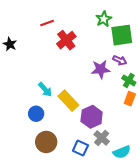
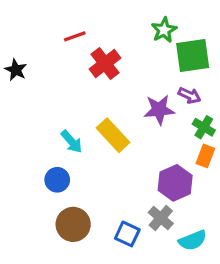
yellow rectangle: (68, 101) -> (113, 135), moved
purple hexagon: (92, 117) -> (175, 183), moved

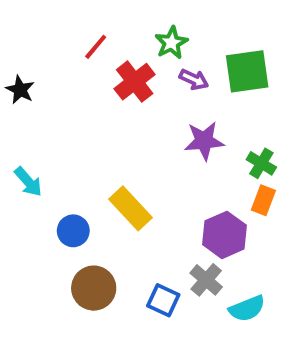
green star: (164, 30) -> (171, 43), moved
red line: (75, 36) -> (96, 47), turned -30
purple arrow: (189, 95) -> (194, 80), moved
yellow rectangle: (113, 135) -> (130, 208), moved
cyan arrow: (72, 142) -> (28, 182), moved

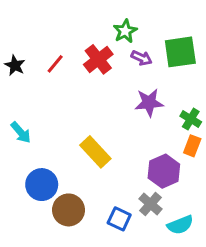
red line: (96, 47) -> (55, 64), moved
blue circle: (73, 231) -> (42, 185), moved, size x1.4

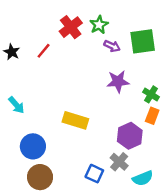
red cross: (98, 59) -> (71, 27), moved
yellow rectangle: (95, 152) -> (75, 120), turned -30
brown circle: (69, 210) -> (40, 177), moved

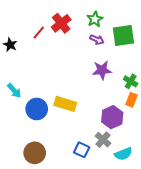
green star: (99, 25) -> (95, 19), moved
red line: (44, 51) -> (39, 32), moved
blue circle: (33, 146) -> (37, 109), moved

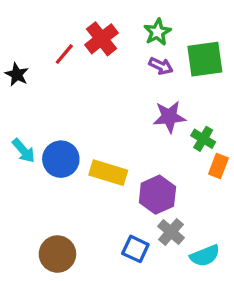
green cross: (131, 81) -> (203, 139), moved
blue circle: (37, 109) -> (61, 159), moved
purple hexagon: (112, 117) -> (157, 195), moved

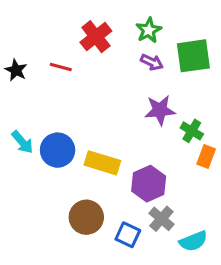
red line: (64, 54) -> (61, 67), moved, turned 65
brown circle: (57, 254) -> (86, 217), moved

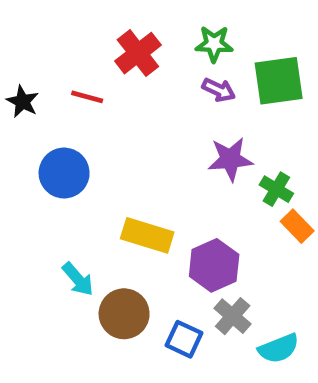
green star: (149, 30) -> (214, 44), turned 30
cyan arrow: (22, 142) -> (78, 279), moved
blue circle: (58, 150) -> (64, 173), moved
orange rectangle: (206, 156) -> (297, 226), turned -65

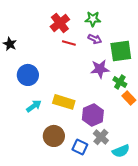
green square: (279, 81) -> (121, 51), moved
red line: (87, 97) -> (69, 43), moved
cyan arrow: (78, 279) -> (34, 106), moved, turned -84

